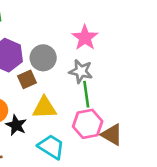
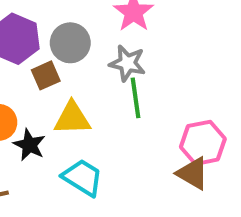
pink hexagon: (88, 124) -> (203, 143), moved
brown triangle: (112, 135) -> (193, 173), moved

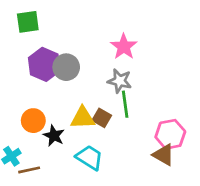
gray circle: (70, 43) -> (66, 67), moved
brown square: (46, 75) -> (102, 118), moved, turned -36

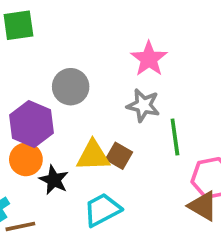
purple hexagon: (44, 64) -> (31, 124), moved
green line: (125, 104) -> (175, 137), moved
cyan trapezoid: (89, 158) -> (102, 210), turned -60

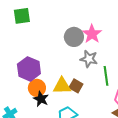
gray circle: (71, 87) -> (74, 37), moved
orange circle: (26, 159) -> (37, 88), moved

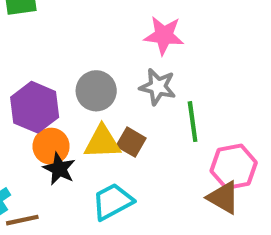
pink star: (92, 34) -> (164, 35), turned -30
gray circle: (74, 37) -> (96, 91), moved

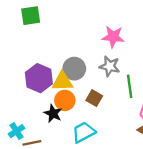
yellow triangle: (102, 142) -> (62, 82), moved
orange circle: (51, 146) -> (65, 100), moved

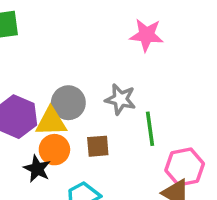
pink star: (113, 37) -> (146, 35), moved
brown square: (94, 98) -> (98, 146), turned -35

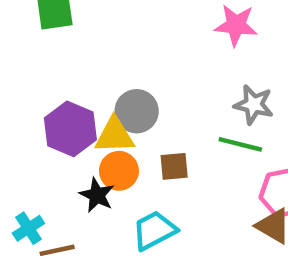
gray star: (120, 99) -> (254, 105), moved
green line: (150, 129) -> (240, 144), turned -68

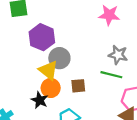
purple hexagon: (70, 129) -> (42, 37), moved
yellow triangle: (115, 135) -> (48, 70), turned 40

